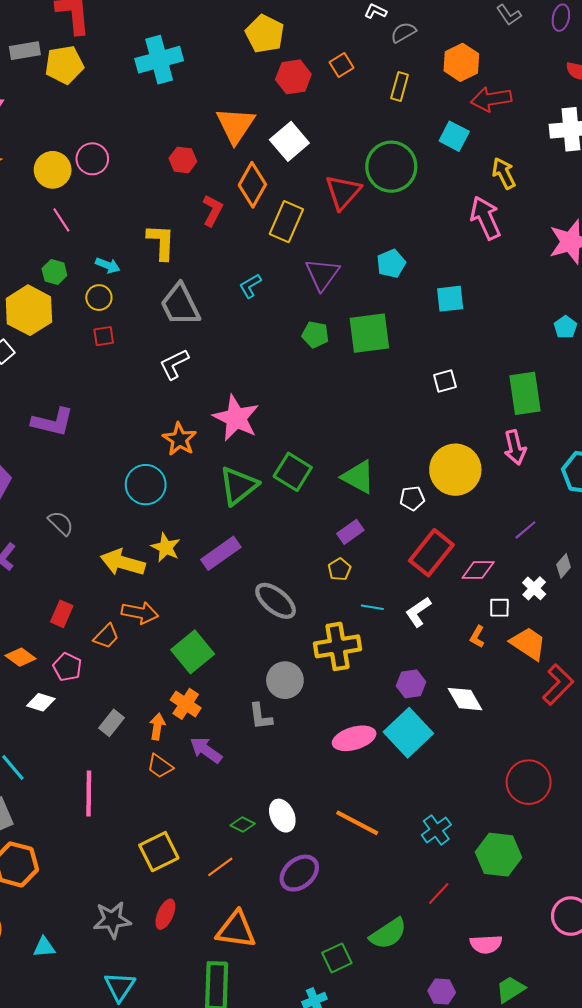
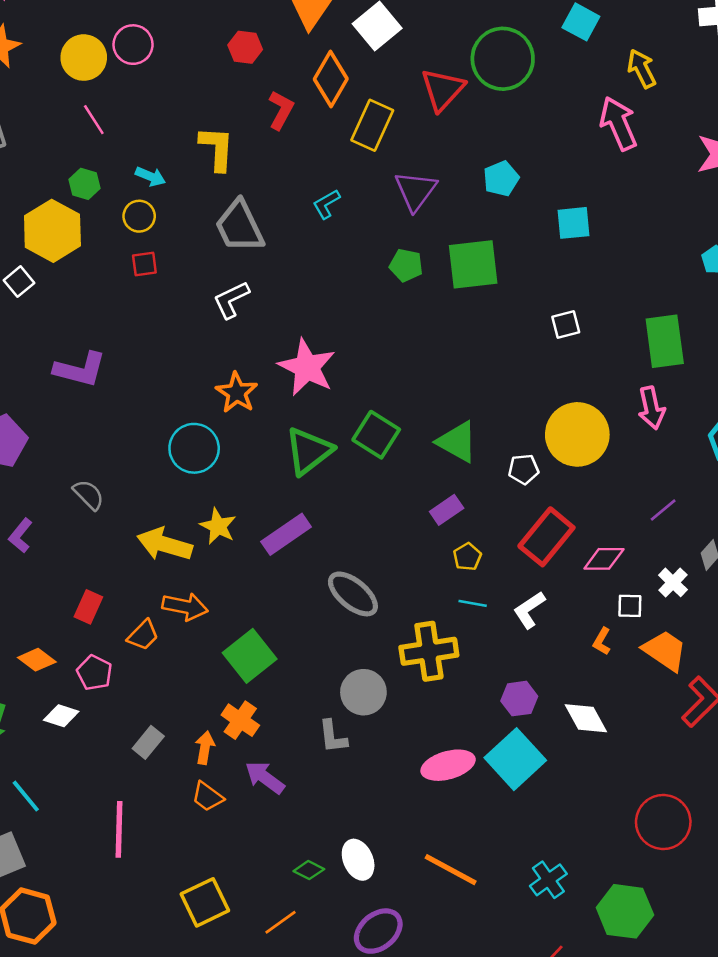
yellow pentagon: (339, 569) -> (467, 557), moved

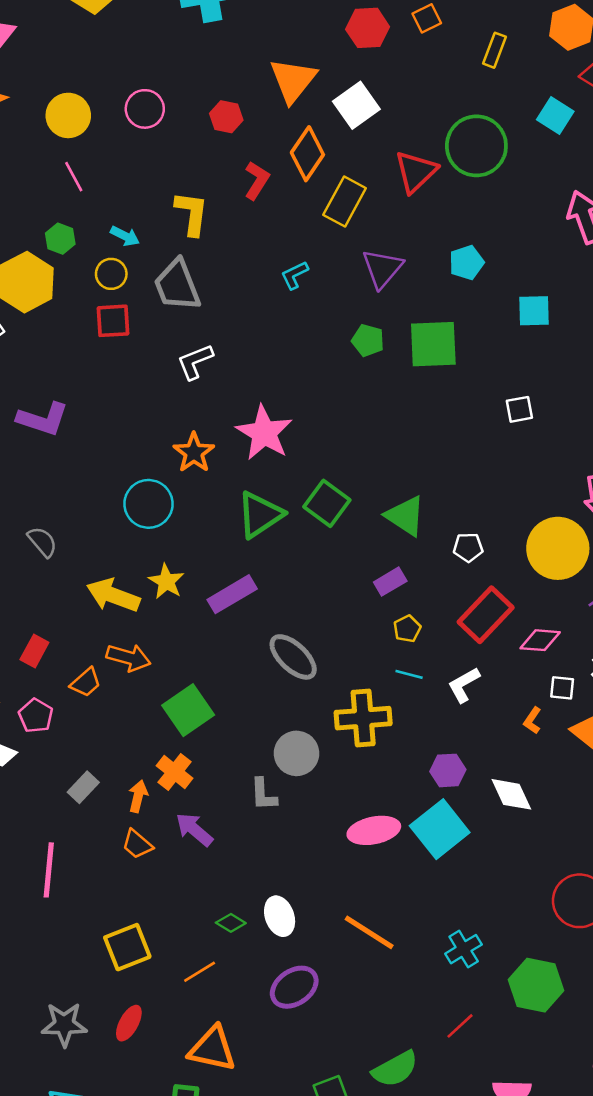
pink circle: (133, 45) -> (145, 109), moved
gray trapezoid: (239, 226) -> (177, 285), moved
red square: (144, 264) -> (113, 321), size x1.4
yellow circle: (577, 434) -> (558, 548), moved

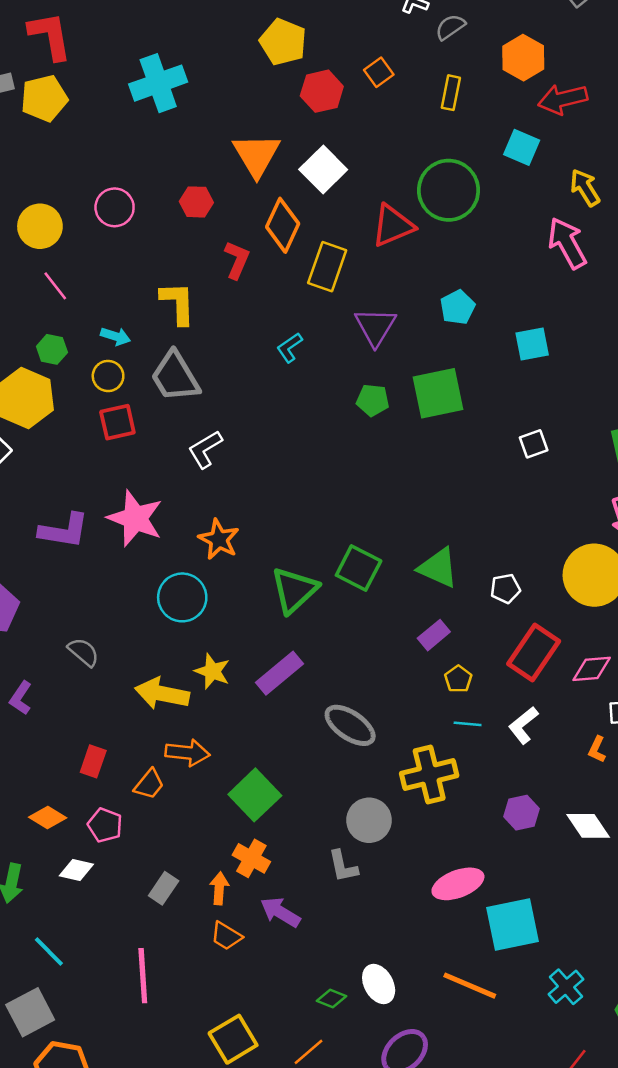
red triangle: (416, 172) -> (393, 226), turned 30
pink star: (264, 433) -> (135, 518), moved
cyan square: (440, 829) -> (512, 925), moved, turned 36

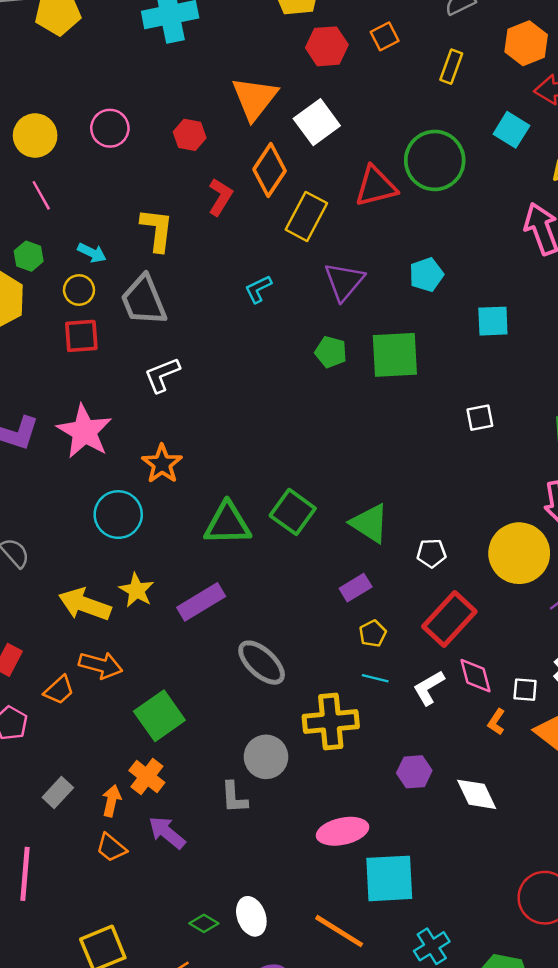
green triangle: (294, 590) -> (227, 524), turned 33
pink diamond: (592, 669) -> (476, 676), moved, turned 72

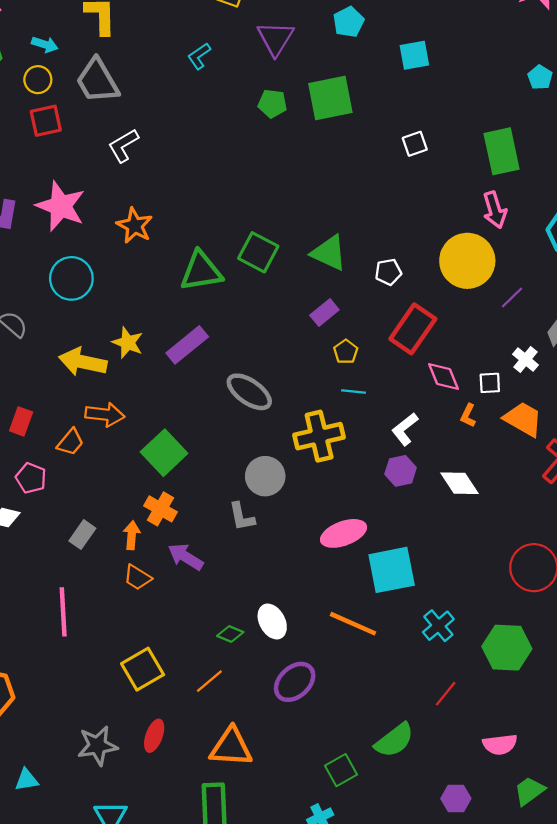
cyan circle: (118, 515) -> (71, 278), moved
white L-shape: (429, 688) -> (405, 429), moved

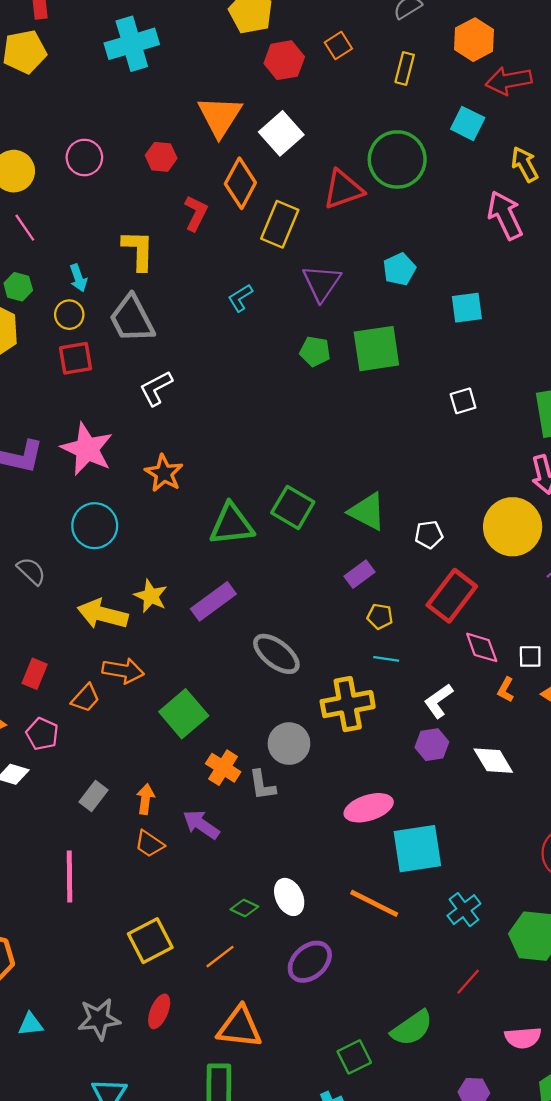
cyan arrow: (45, 44) -> (78, 278), turned 50
yellow pentagon: (346, 352) -> (380, 616), turned -30
orange cross: (161, 509) -> (223, 768), moved
cyan triangle: (27, 780) -> (31, 1024), moved

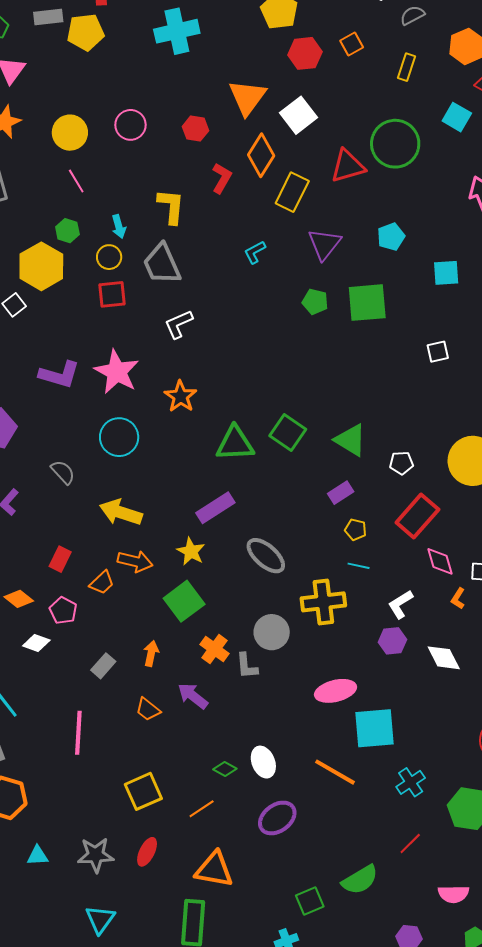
yellow star: (151, 596) -> (191, 551), moved
orange arrow: (145, 799) -> (151, 653), moved

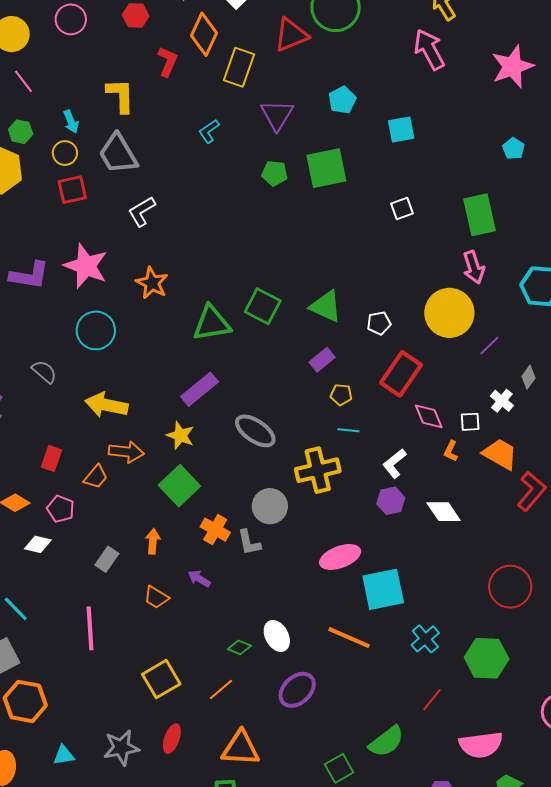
purple arrow: (193, 696) -> (199, 579), size x0.7
pink semicircle: (453, 894) -> (481, 745), size x1.4

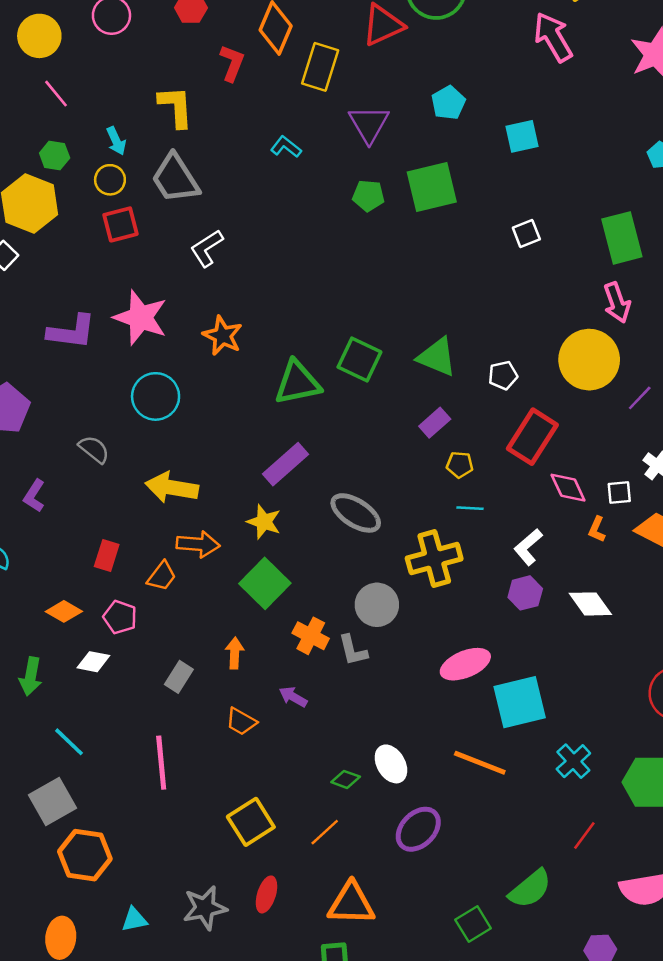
cyan L-shape: (209, 131) -> (286, 147), turned 75

